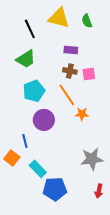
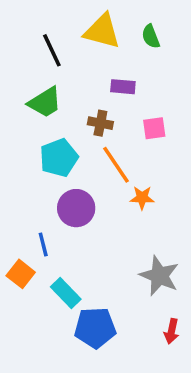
brown cross: (70, 71) -> (100, 123), moved
gray star: (92, 159) -> (159, 276), turned 30

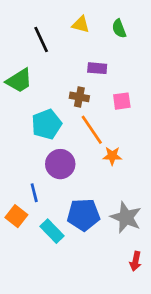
yellow triangle: (102, 31) -> (81, 24), size x0.6
green trapezoid: (45, 102) -> (19, 81), moved
blue pentagon: (95, 328) -> (83, 215), moved

